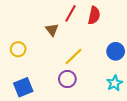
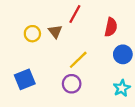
red semicircle: (94, 15) -> (111, 27), moved
yellow circle: (18, 49) -> (32, 34), moved
blue square: (23, 87) -> (25, 79), moved

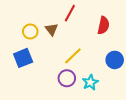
blue circle: (123, 54) -> (115, 60), moved
blue square: (25, 79) -> (23, 58), moved
cyan star: (122, 88) -> (90, 82), moved

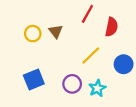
red line: (70, 13) -> (87, 14), moved
yellow line: (73, 56) -> (91, 55), moved
blue square: (23, 58) -> (34, 80), moved

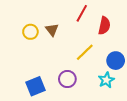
blue square: (34, 80) -> (36, 86), moved
cyan star: (97, 88) -> (106, 80), moved

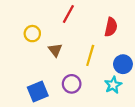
red line: (82, 13) -> (68, 14), moved
brown triangle: (52, 30) -> (55, 50), moved
yellow line: (85, 52) -> (90, 55), turned -30

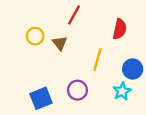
brown triangle: (55, 50) -> (60, 43), moved

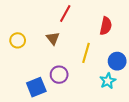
yellow circle: (35, 36) -> (18, 40), moved
purple circle: (77, 90) -> (59, 75), moved

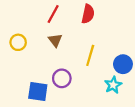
red line: (65, 13) -> (53, 14), moved
red semicircle: (106, 26) -> (88, 14), moved
blue square: (36, 87) -> (38, 91), turned 30

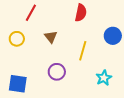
red line: (53, 14) -> (31, 13), moved
blue circle: (123, 64) -> (113, 36), moved
blue square: (38, 91) -> (18, 84), moved

